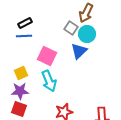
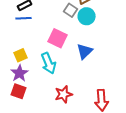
blue triangle: (79, 51) -> (85, 51), moved
pink square: (47, 56) -> (58, 38), moved
purple star: (20, 91) -> (20, 73), turned -30

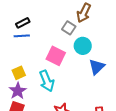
cyan circle: (87, 16) -> (83, 46), moved
blue triangle: (85, 51) -> (97, 67), moved

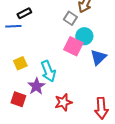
blue line: (22, 36) -> (13, 26), moved
pink square: (56, 56) -> (73, 46), moved
purple star: (18, 91) -> (36, 86), moved

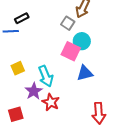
blue triangle: (98, 57) -> (85, 73), moved, turned 30
red square: (18, 99) -> (16, 114), moved, turned -35
red star: (63, 102) -> (51, 102), moved, turned -30

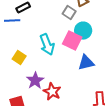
yellow square: (18, 68) -> (19, 58), turned -32
cyan arrow: (46, 76) -> (47, 45), moved

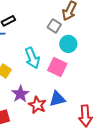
pink square: (72, 41) -> (57, 67), moved
blue triangle: (86, 63) -> (57, 99), moved

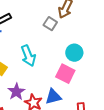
cyan circle: (68, 44) -> (74, 53), moved
pink square: (57, 67) -> (65, 74), moved

